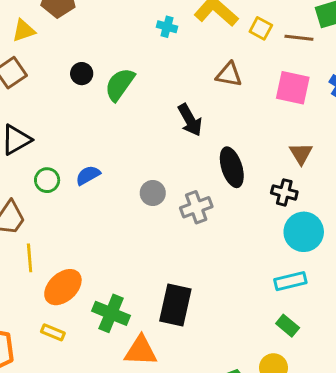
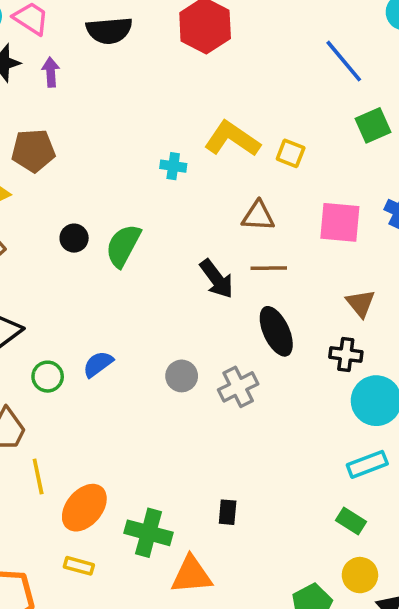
brown line: (299, 38) -> (269, 268), moved
black rectangle: (175, 305) -> (228, 512), size x0.5
green rectangle: (288, 326) -> (351, 521), moved

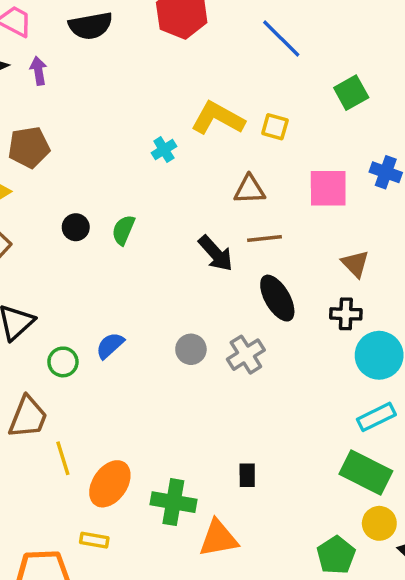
blue line: (344, 61) -> (281, 38), moved
cyan cross: (173, 166) -> (164, 150), turned -35
green semicircle: (123, 246) -> (123, 230), size x0.7
green rectangle: (351, 521) -> (366, 473), size x1.8
yellow rectangle: (79, 566) -> (94, 540), moved

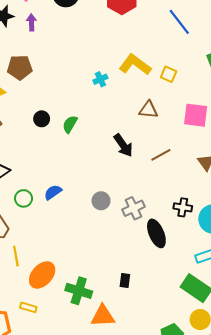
brown line: (265, 238) -> (161, 155), moved, turned -30
black ellipse: (277, 298) -> (156, 233), moved
black cross: (346, 314) -> (183, 207), moved

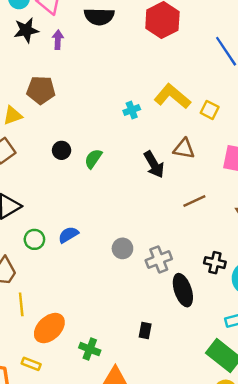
black arrow: (123, 145) -> (154, 164), moved
black rectangle: (125, 280) -> (145, 330), moved
green cross: (79, 291) -> (90, 349), size x0.7

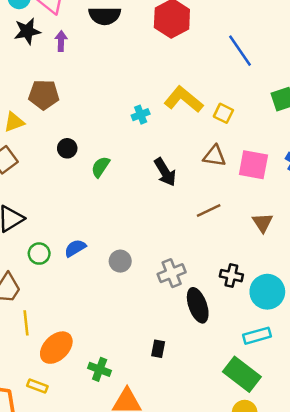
brown triangle: (184, 149) -> (214, 156), moved
black circle: (62, 150) -> (67, 148), moved
gray circle: (122, 248) -> (120, 261), moved

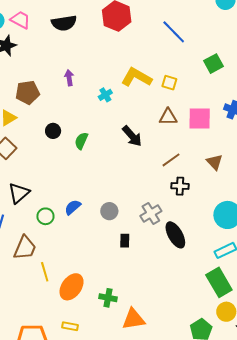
purple arrow: (61, 41) -> (69, 78), moved
black cross: (231, 276) -> (180, 186), moved
black rectangle: (158, 349) -> (125, 241), moved
green rectangle: (242, 374) -> (219, 282), turned 32
yellow rectangle: (37, 386) -> (70, 326), moved

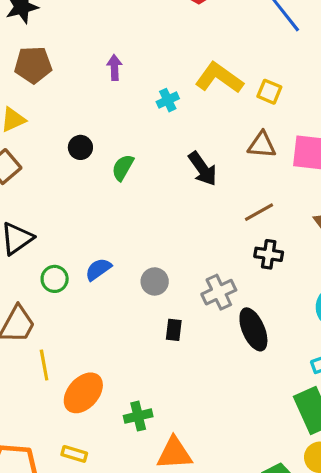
brown pentagon: (28, 93) -> (33, 65), moved
green cross: (108, 298) -> (138, 416), turned -30

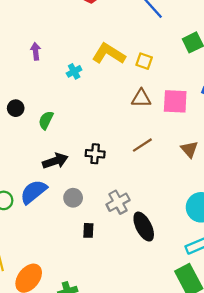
black arrow: (203, 169) -> (55, 161), moved, turned -70
black cross: (269, 254) -> (95, 154), moved
blue semicircle: (98, 269) -> (33, 192), size x1.5

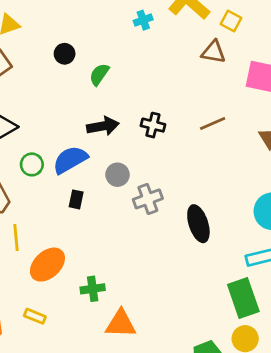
brown triangle: (141, 98) -> (213, 52), moved
gray cross: (118, 202) -> (148, 199), moved
black rectangle: (88, 230) -> (76, 199), moved

